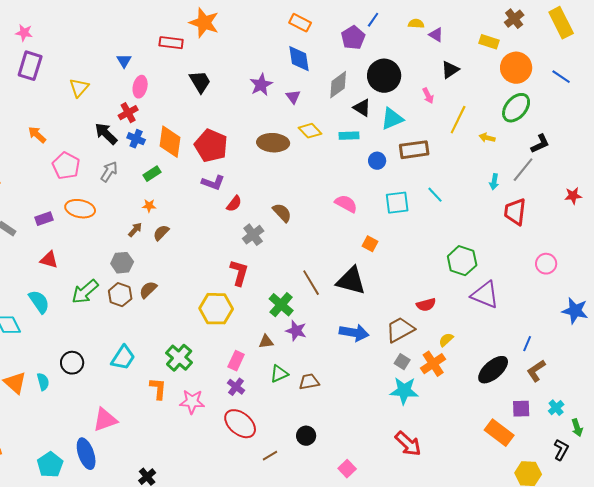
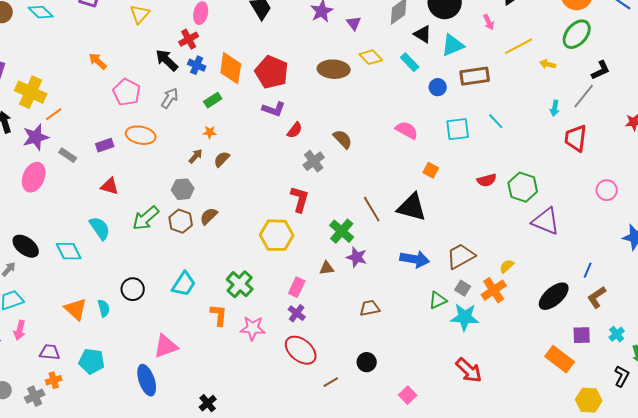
yellow line: (458, 120) -> (519, 46), turned 36
cyan rectangle: (349, 136) -> (410, 62), turned 48
red semicircle: (426, 305) -> (487, 180), moved
green triangle: (279, 374) -> (438, 300), moved
cyan pentagon: (50, 465) -> (92, 361), moved, turned -30

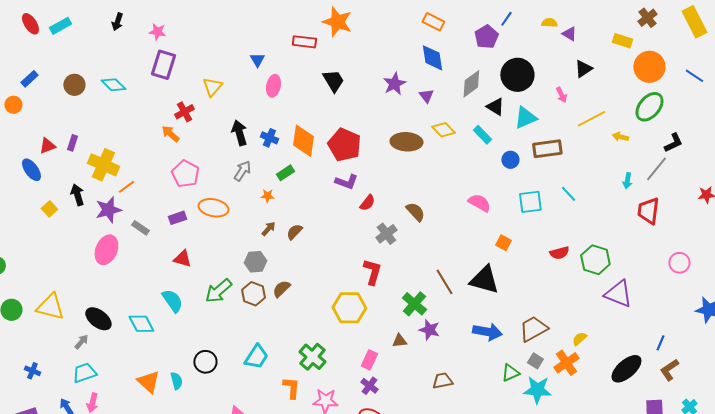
red cross: (189, 39) -> (184, 112), moved
black arrow: (167, 60) -> (239, 133), turned 30
pink pentagon: (127, 92) -> (185, 174), moved
orange star: (210, 132) -> (267, 196), moved

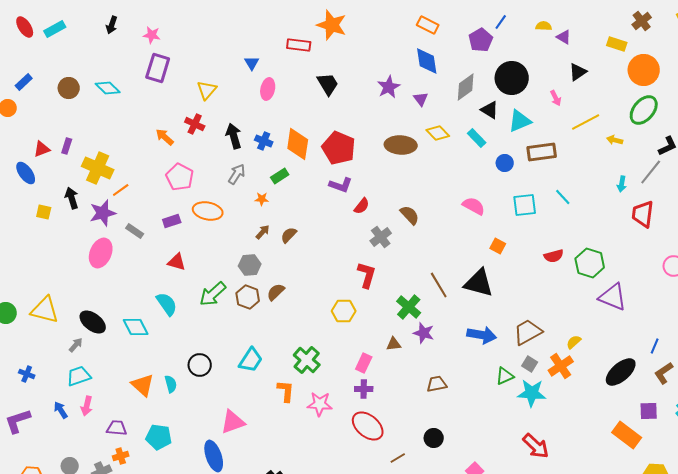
red cross: (184, 112) -> (195, 124), moved, turned -36
yellow square: (49, 209) -> (44, 212), turned -35
yellow hexagon: (349, 308) -> (344, 311), size x0.7
purple cross: (369, 386) -> (364, 389), turned -36

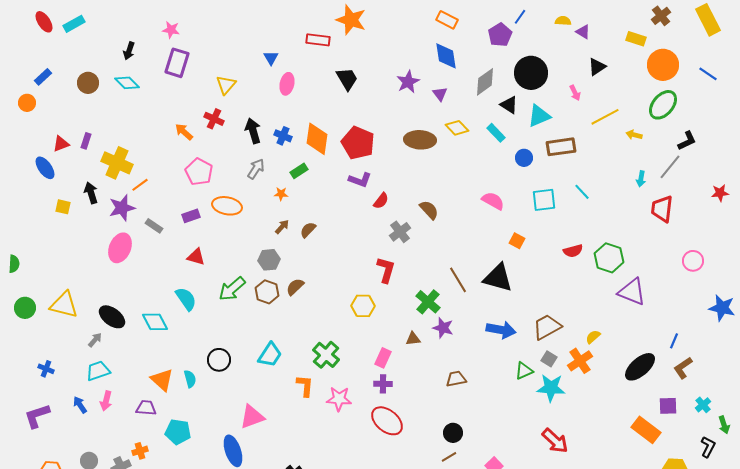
black arrow: (112, 25) -> (129, 51), moved
purple trapezoid: (117, 428) -> (146, 408), moved
brown line: (398, 458) -> (449, 457), moved

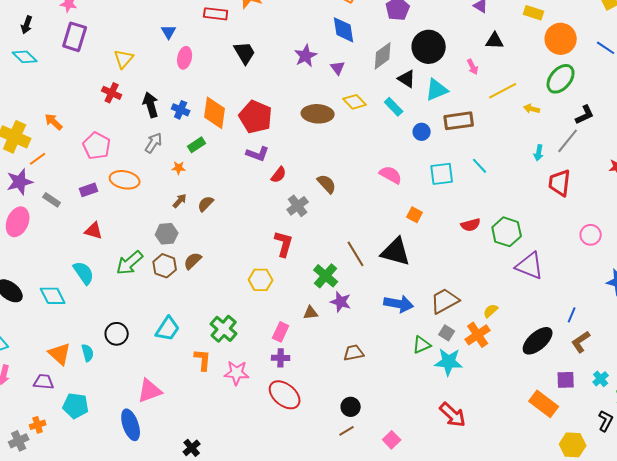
black triangle: (597, 67) -> (495, 41), turned 36
orange arrow: (184, 132) -> (54, 122), moved

